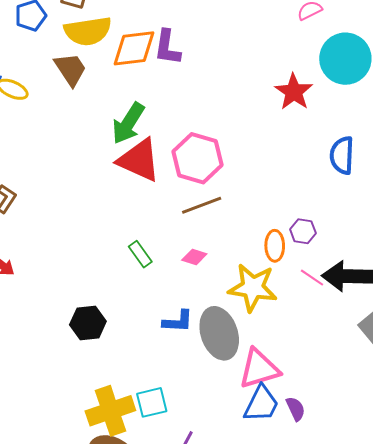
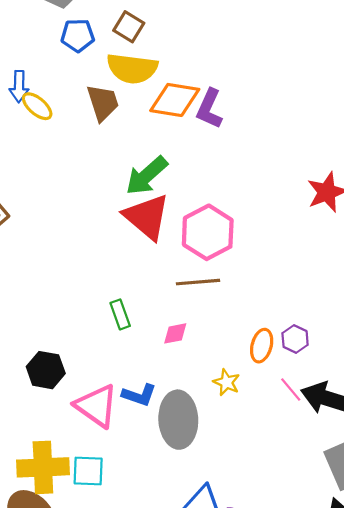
pink diamond: (194, 257) -> (175, 333), turned -45
yellow star: (253, 288) -> (227, 382), size x0.5
pink triangle: (259, 369) -> (96, 406), moved, turned 36

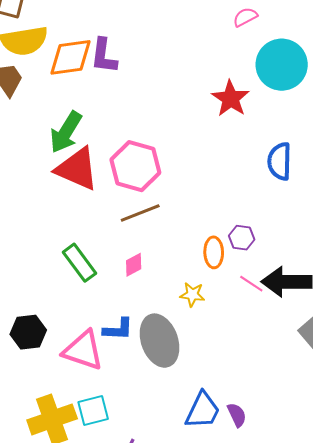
green rectangle: (120, 314) -> (80, 263), size x1.4

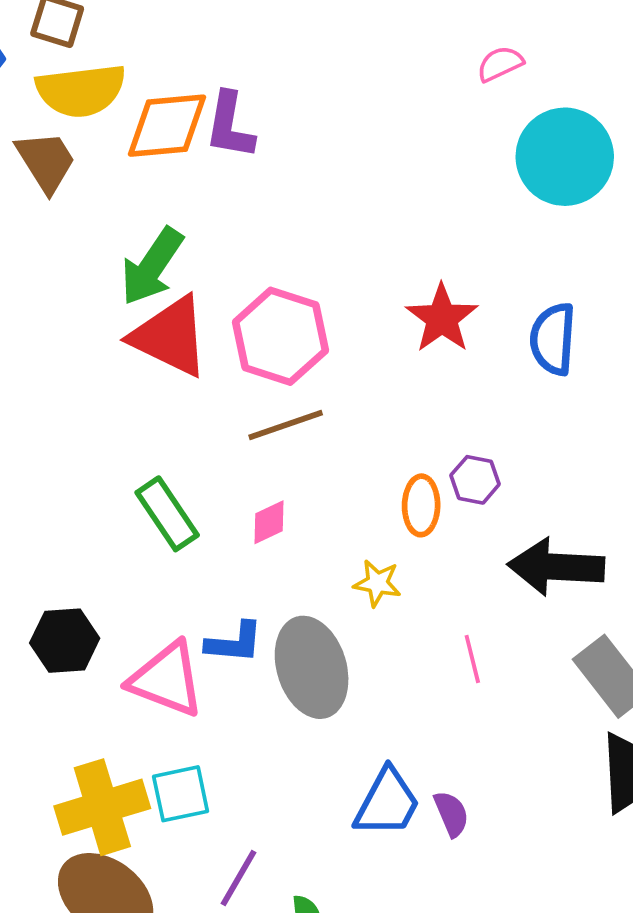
red star: (231, 99) -> (442, 318), moved
pink line: (251, 284) -> (472, 659), moved, turned 40

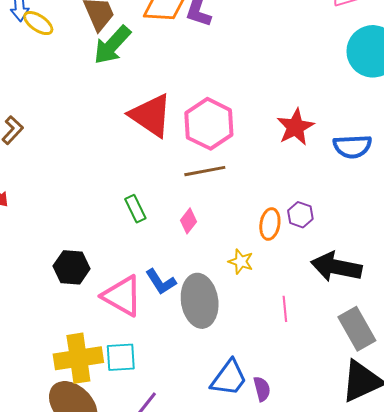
green arrow: (152, 266) -> (112, 45), moved
blue semicircle: (553, 339) -> (352, 146), turned -105
green rectangle: (167, 514) -> (135, 209), size x0.7
pink diamond: (269, 522) -> (188, 221), turned -35
blue L-shape: (234, 643) -> (161, 282), turned 44

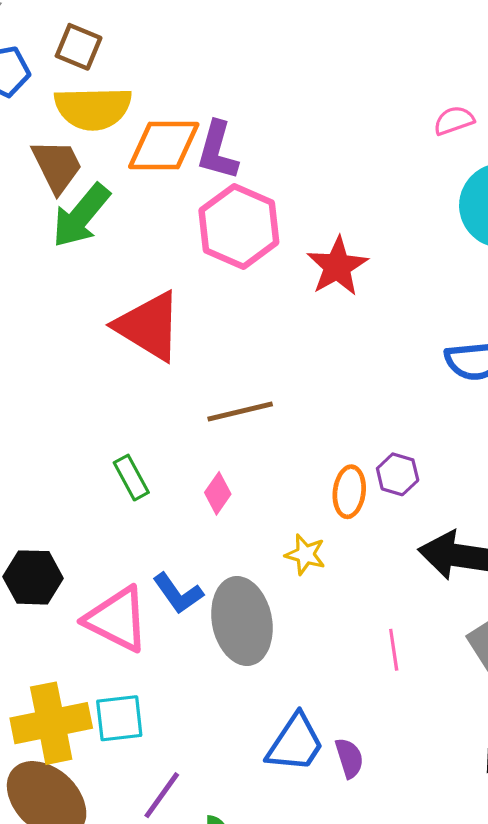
pink hexagon: (209, 124) -> (239, 226), moved
red star: (295, 127) -> (337, 266), moved
pink line: (285, 309) -> (394, 650), moved

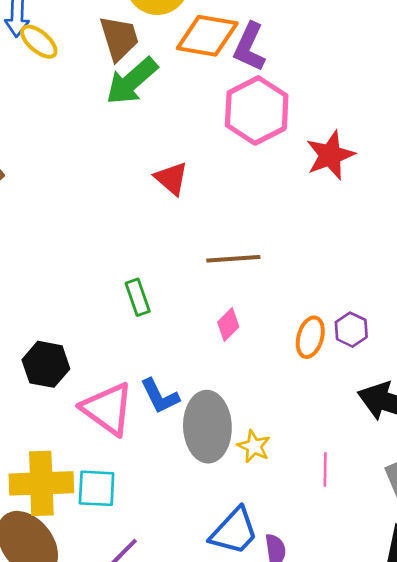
red triangle: (149, 326) -> (171, 178), size x0.6
pink diamond: (218, 493) -> (228, 324), moved
yellow star: (305, 555) -> (254, 446), moved

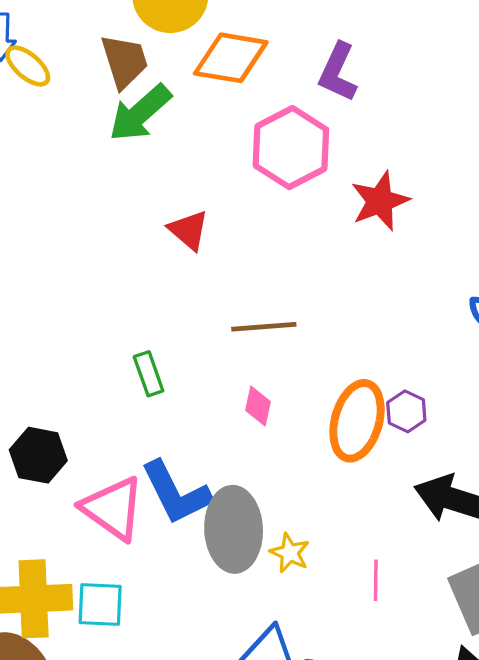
purple L-shape: (250, 47) -> (338, 72), moved
pink diamond: (228, 324) -> (258, 406), turned -32
orange ellipse: (310, 337) -> (357, 421), size x1.6
blue L-shape: (160, 396) -> (176, 493), size x1.5

